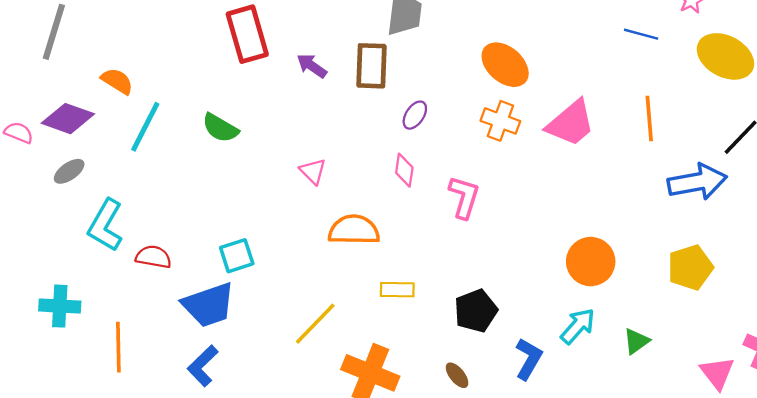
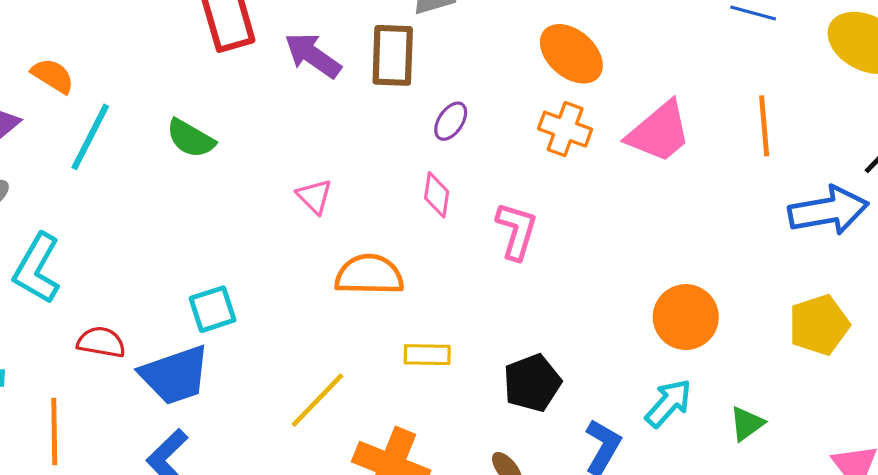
purple arrow: (312, 66) -> (313, 55), size x1.4
red semicircle: (153, 257) -> (101, 342), moved

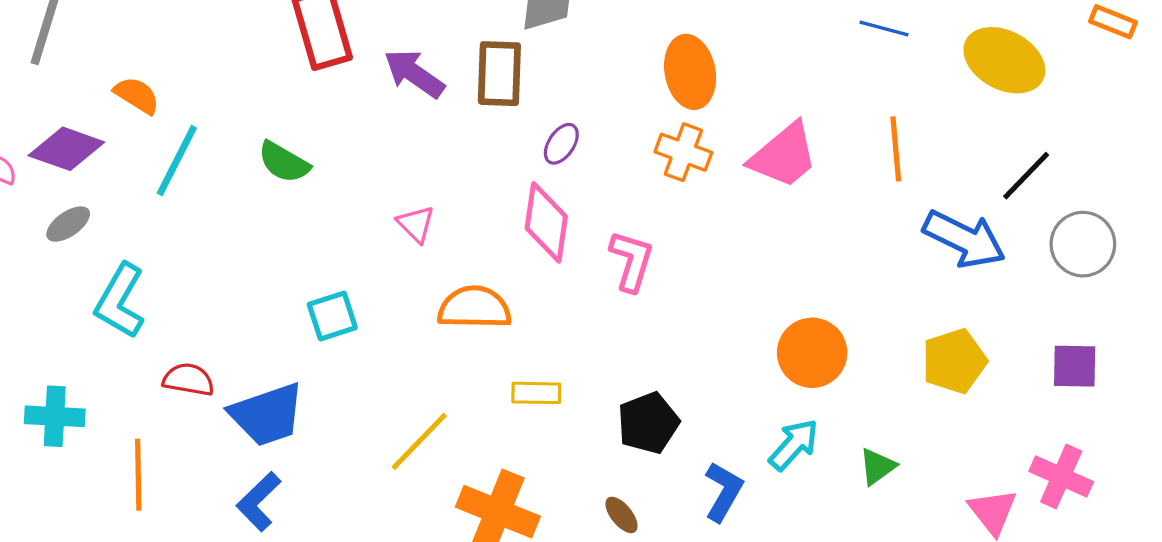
orange ellipse: (571, 54) -> (690, 72), turned 38
pink diamond: (437, 195) -> (546, 222), size x1.6
blue arrow: (828, 211) -> (964, 239), turned 36
cyan square: (213, 309) -> (332, 316), moved

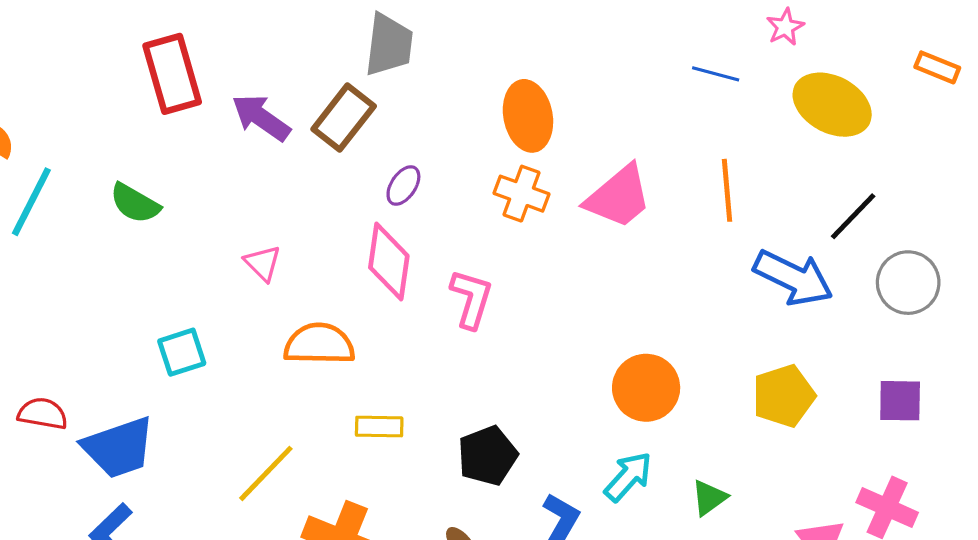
brown rectangle: (499, 74) -> (344, 118), turned 36

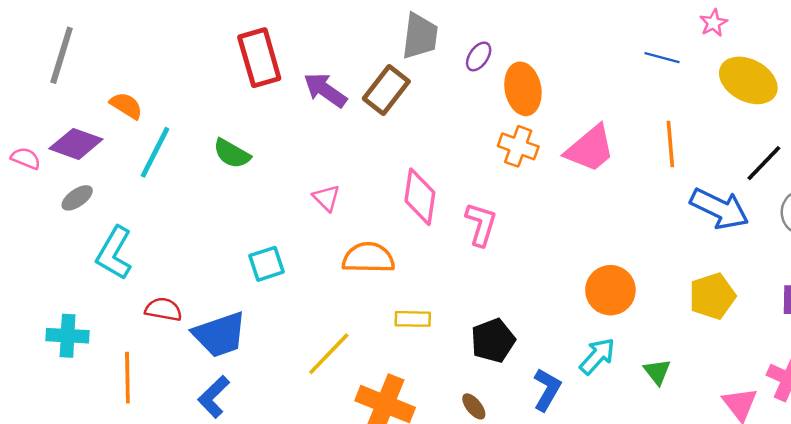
purple ellipse: (403, 186) -> (479, 56), moved
green triangle: (709, 498) -> (657, 372), turned -32

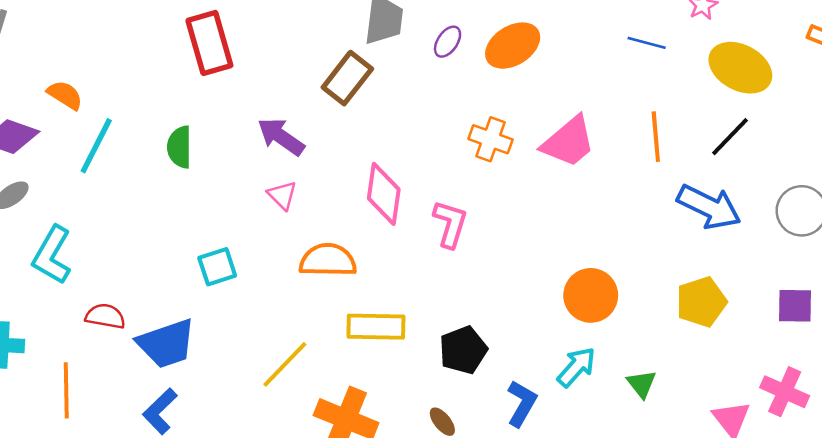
orange ellipse: (523, 89) -> (513, 46), moved, turned 69
purple arrow: (325, 90) -> (281, 137), moved
green semicircle: (232, 154) -> (179, 147), turned 60
black line: (764, 163) -> (730, 137), moved
yellow rectangle: (413, 319) -> (376, 327), size x1.5

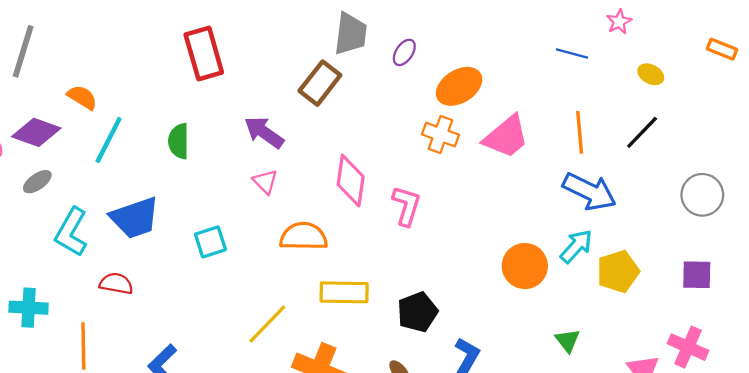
orange ellipse: (513, 46) -> (459, 86), moved
yellow ellipse: (740, 68) -> (651, 74), size x0.5
blue arrow: (709, 207) -> (589, 192), moved
blue trapezoid: (166, 344) -> (135, 218), moved
cyan arrow: (576, 367) -> (576, 246), moved

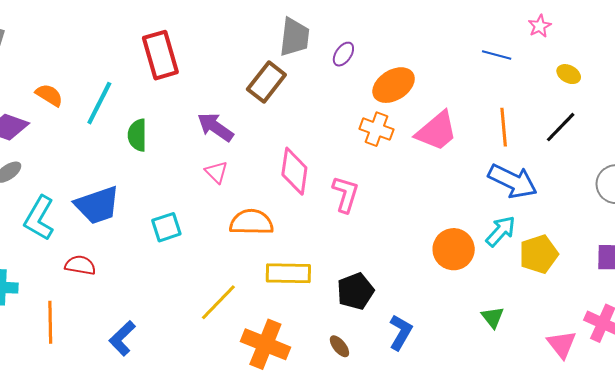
cyan line: (109, 140) -> (99, 103), moved

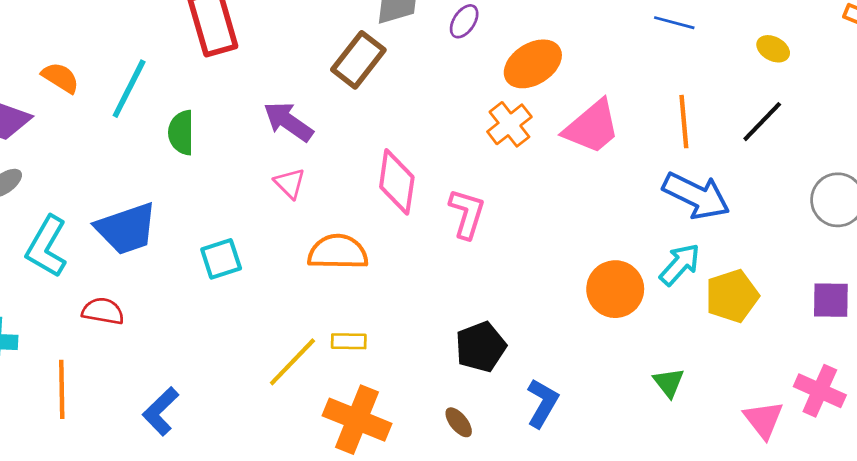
orange cross: (377, 129) -> (509, 124), turned 32
yellow rectangle: (288, 273) -> (349, 341), moved, size x0.6

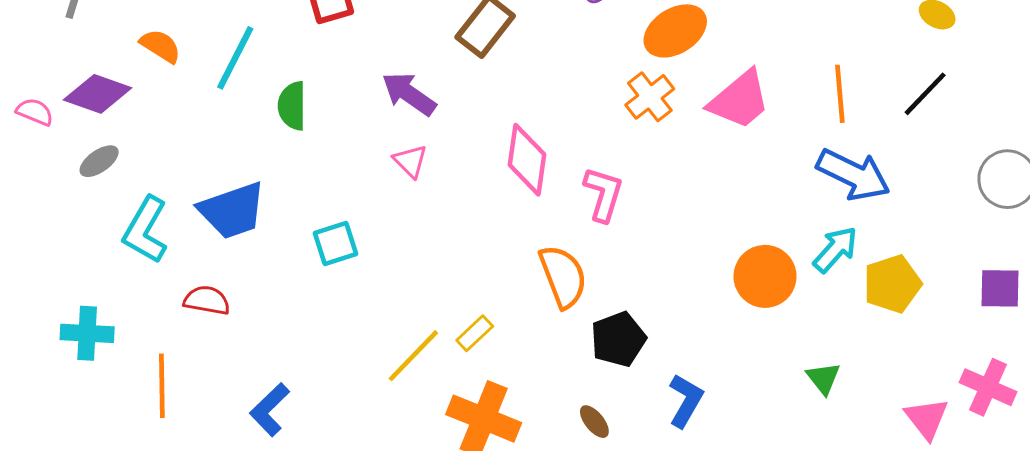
orange semicircle: (338, 252) -> (563, 276), moved, turned 68
yellow rectangle: (349, 341) -> (475, 333), turned -44

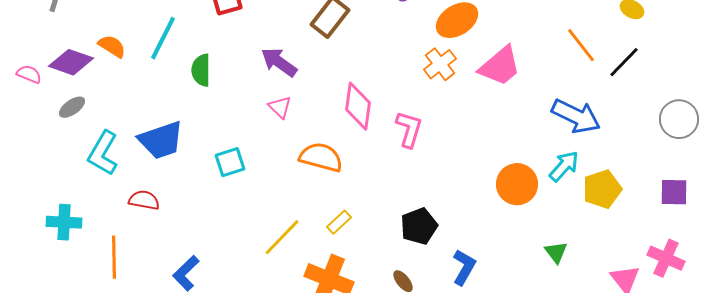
orange semicircle: (160, 46) -> (112, 46), moved
orange line: (840, 94) -> (581, 45), moved, turned -33
orange semicircle: (563, 276) -> (321, 157), moved, turned -54
yellow rectangle: (475, 333) -> (339, 222), moved

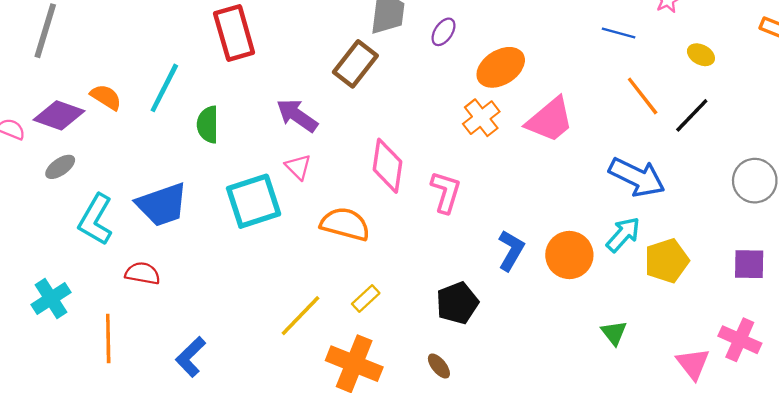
cyan square: (230, 162) -> (254, 201), moved, size x1.6
cyan cross: (64, 222) -> (51, 298), turned -36
blue L-shape: (464, 267) -> (511, 250), moved

